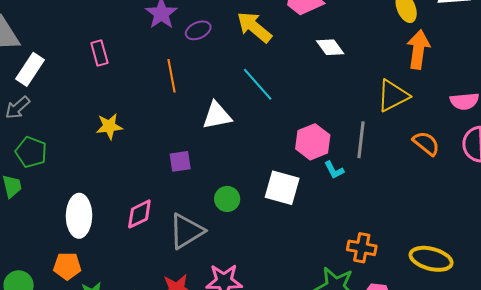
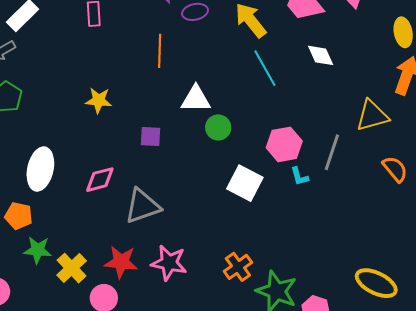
cyan line: (258, 84) -> (265, 68), moved
yellow star: (109, 126) -> (99, 100), moved
green circle: (227, 199) -> (218, 127), moved
orange cross: (362, 248) -> (238, 267), moved, turned 32

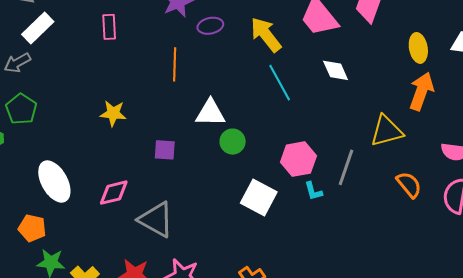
white ellipse: (40, 169) -> (54, 182), turned -42
gray triangle: (142, 206) -> (156, 220), turned 48

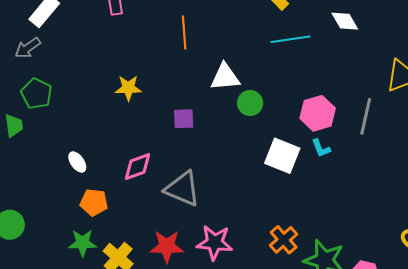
cyan line: (280, 83) -> (291, 39), turned -63
white ellipse: (54, 182) -> (77, 162), size x0.5
cyan L-shape: (313, 191) -> (321, 148), moved
orange pentagon: (32, 228) -> (94, 202), moved

